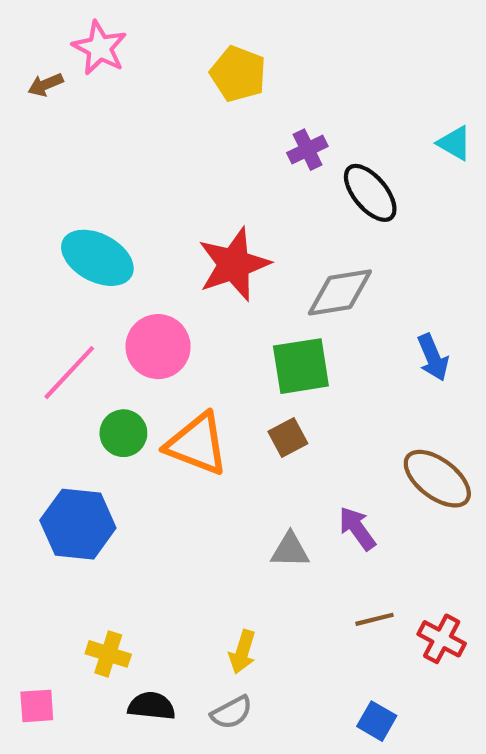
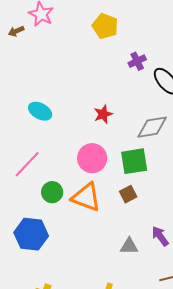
cyan ellipse: (97, 258) -> (40, 111), size x0.7
red star: (234, 264) -> (103, 114), size x0.6
pink circle: (158, 347) -> (92, 158), moved

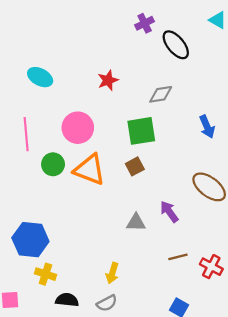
gray diamond: (152, 127) -> (161, 94), size x0.7
pink circle: (92, 158) -> (78, 128), moved
pink line: (27, 164) -> (26, 134), turned -48
blue hexagon: (31, 234) -> (30, 240), moved

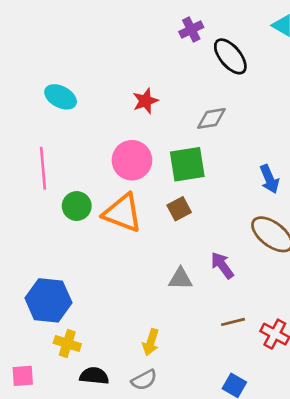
blue arrow: (207, 127) -> (269, 179), moved
pink circle: (78, 128) -> (132, 160), moved

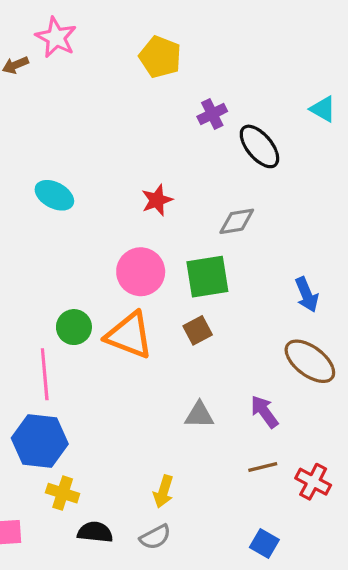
pink line: (43, 168) -> (45, 374), moved
purple arrow: (222, 265) -> (264, 412), moved

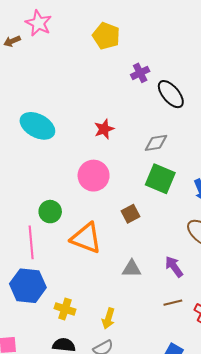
cyan ellipse: (54, 195) -> (37, 126), size x1.4
green square: (207, 277) -> (160, 179), moved, turned 32
orange triangle: (129, 335) -> (86, 238), moved
yellow cross: (63, 493) -> (65, 309), moved

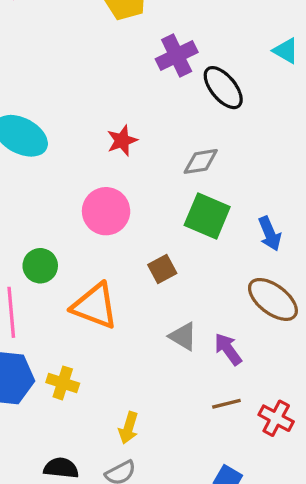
purple cross: (140, 73) -> (177, 56), size x1.4
gray triangle: (132, 269) -> (183, 336), moved, turned 30
yellow cross: (65, 309) -> (63, 383), moved

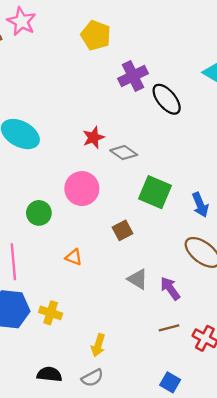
gray diamond: (201, 161) -> (124, 153), moved, turned 44
green circle: (40, 266) -> (39, 213), moved
orange triangle: (95, 306) -> (74, 257), size x0.5

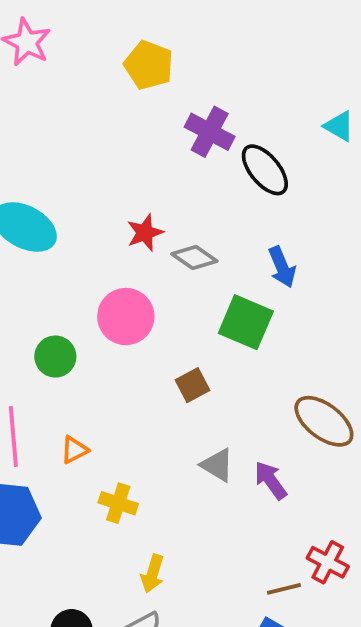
purple cross: (133, 76) -> (210, 132), turned -36
blue arrow: (200, 205) -> (282, 267), moved
orange triangle: (74, 257) -> (74, 450), moved, turned -48
yellow cross: (51, 313) -> (118, 503), moved
brown line: (169, 328) -> (284, 589), moved

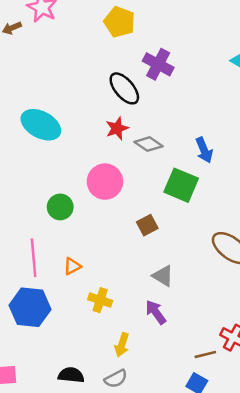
black ellipse: (265, 170) -> (124, 88), moved
purple arrow: (271, 480) -> (156, 312), moved

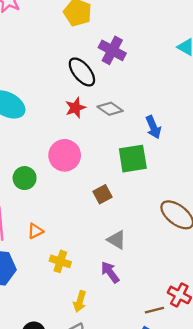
gray diamond: (148, 144) -> (110, 109), moved
green square: (181, 185) -> (133, 159), turned -32

